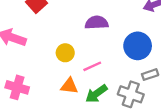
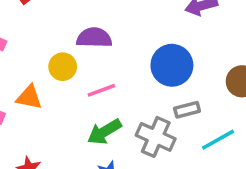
purple semicircle: (97, 23) -> (94, 38), moved
orange triangle: (69, 86) -> (29, 97), moved

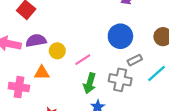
purple semicircle: (94, 38) -> (36, 41), moved
green arrow: (104, 132) -> (90, 83), turned -30

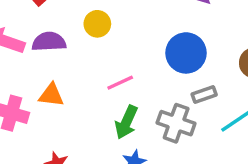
yellow circle: (57, 51) -> (97, 24), moved

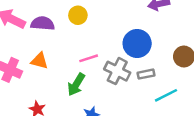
green arrow: (126, 122) -> (76, 84), moved
gray cross: (176, 123) -> (117, 71), moved

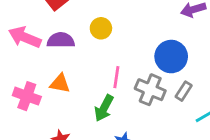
pink line: (89, 58) -> (116, 77), turned -60
gray rectangle: (146, 74) -> (184, 91), turned -42

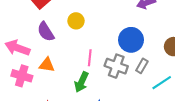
pink arrow: (25, 37) -> (17, 48), moved
purple semicircle: (61, 40) -> (46, 32), turned -120

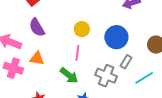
yellow circle: (76, 21) -> (82, 29), moved
gray cross: (116, 66) -> (106, 76), moved
green arrow: (81, 82) -> (69, 75), turned -78

